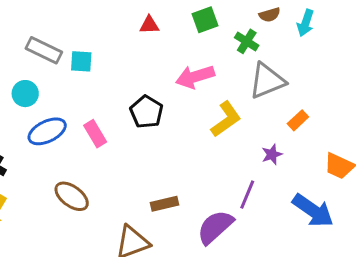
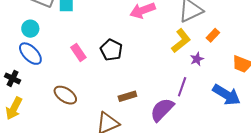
black pentagon: (146, 112) -> (111, 50), moved
yellow L-shape: (226, 119) -> (181, 41), moved
blue ellipse: (47, 131) -> (30, 54), moved, turned 75

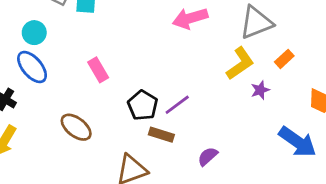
black pentagon: (111, 50) -> (143, 105), moved
purple line: (182, 87) -> (177, 105), moved, turned 30
brown rectangle: (127, 96) -> (161, 135), turned 30
purple semicircle: (162, 110) -> (208, 156), size x0.6

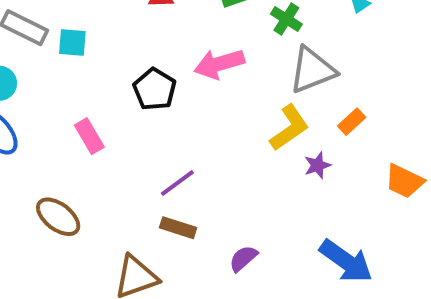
black pentagon: (143, 105) -> (155, 89), moved
purple line: (177, 105) -> (177, 183), moved
blue arrow: (298, 142) -> (346, 261), moved

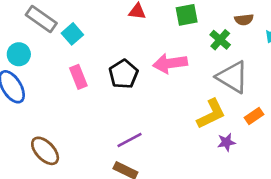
cyan square: (72, 42) -> (72, 34), turned 36
gray triangle: (312, 70) -> (232, 77), turned 44
pink rectangle: (89, 136) -> (78, 77), moved

